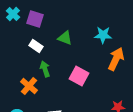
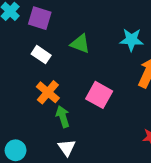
green arrow: (45, 69) -> (63, 117), moved
orange cross: (29, 86) -> (48, 92), moved

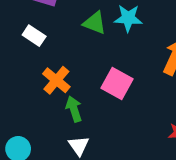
cyan star: (131, 40) -> (128, 18), moved
white rectangle: (41, 55) -> (34, 36), moved

